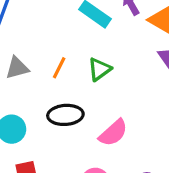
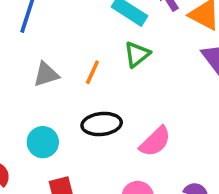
green triangle: (99, 69) -> (137, 54), moved

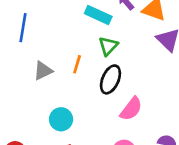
black ellipse: (102, 124) -> (110, 79), moved, turned -52
cyan circle: (43, 142) -> (61, 119), moved

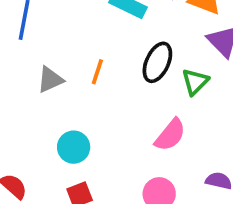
green triangle: (108, 46) -> (195, 82), moved
black ellipse: (110, 79) -> (157, 62), moved

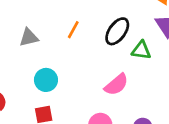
gray triangle: (50, 80) -> (29, 37), moved
green triangle: (195, 82) -> (141, 50), turned 42

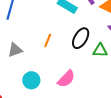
pink semicircle: (116, 85) -> (66, 79), moved

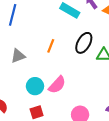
pink semicircle: (66, 79) -> (57, 85), moved

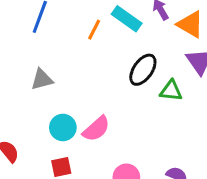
orange line: (51, 46) -> (94, 30), moved

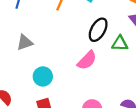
pink semicircle: (96, 129) -> (87, 60), moved

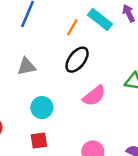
black ellipse: (98, 30) -> (77, 60), moved

